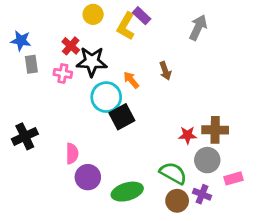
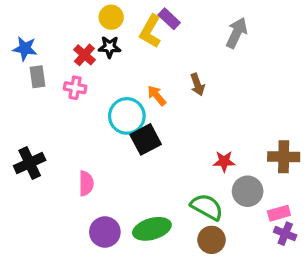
black star: (92, 62) -> (110, 47), moved, size x0.6
brown cross: (215, 130) -> (284, 157), moved
purple circle: (88, 177) -> (105, 232), moved
purple cross: (202, 194) -> (285, 234), moved

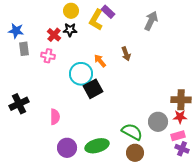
red star: (224, 161) -> (180, 117), moved

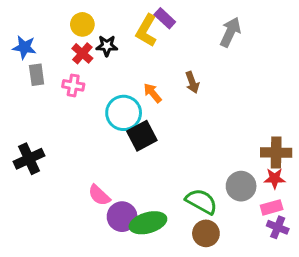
yellow circle: (71, 11) -> (82, 24), moved
pink semicircle: (55, 117) -> (99, 195), moved, turned 133
purple circle: (67, 148) -> (122, 217), moved

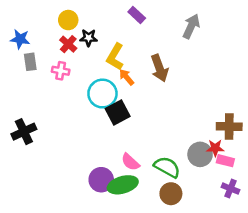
yellow L-shape: (146, 31) -> (115, 57), moved
brown arrow: (192, 82) -> (159, 68), size x1.5
red star: (275, 178) -> (215, 148), moved
pink semicircle: (99, 195) -> (130, 162), moved
pink rectangle: (272, 207) -> (225, 161), moved, turned 30

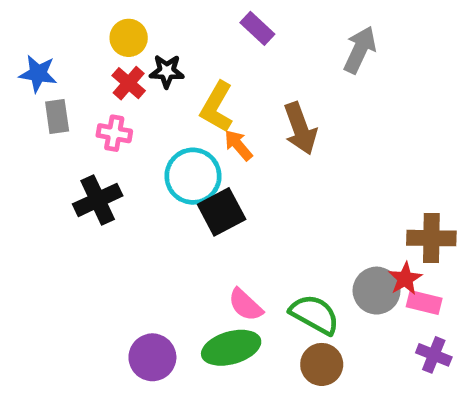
black cross: (24, 132) -> (98, 200), moved
red star: (215, 148) -> (405, 279), turned -30
purple circle: (101, 180) -> (152, 357), moved

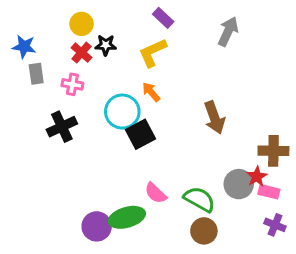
yellow L-shape: (217, 107) -> (153, 53), moved, turned 36
brown arrow: (300, 128) -> (214, 118), moved
green ellipse: (231, 348) -> (127, 217), moved

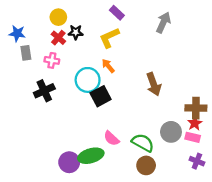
red star: (257, 177) -> (195, 123), moved

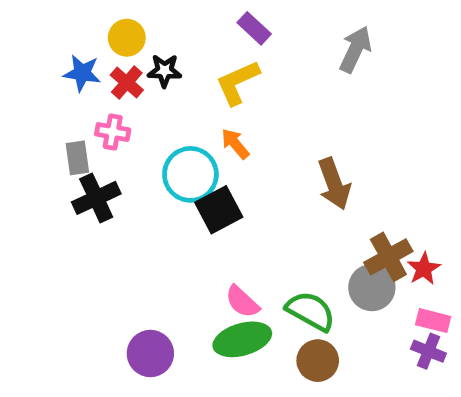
blue star: (17, 33) -> (82, 73), moved
gray rectangle: (26, 53) -> (77, 158), moved
brown cross: (196, 108) -> (388, 257), moved, turned -30
pink rectangle: (193, 137) -> (433, 321), moved
green ellipse: (91, 156) -> (242, 339), moved

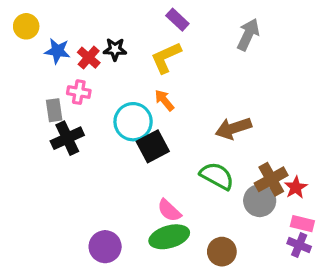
yellow circle: (127, 38) -> (26, 26), moved
brown arrow: (334, 184) -> (233, 128), turned 92
green semicircle: (311, 311) -> (217, 176), moved

